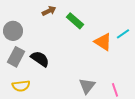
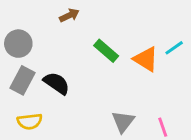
green rectangle: (75, 21) -> (106, 51), moved

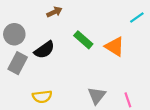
cyan line: (174, 48) -> (137, 18), moved
black semicircle: (57, 83) -> (44, 50), moved, turned 110
yellow semicircle: (30, 121) -> (42, 97), moved

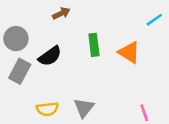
green rectangle: (83, 40) -> (94, 45), turned 42
gray triangle: (97, 95) -> (84, 108), moved

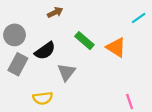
green rectangle: (94, 45) -> (84, 41), turned -42
gray triangle: (84, 108) -> (66, 72), moved

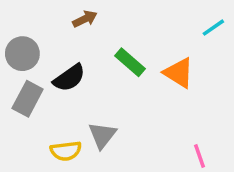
gray triangle: (66, 72) -> (102, 135), moved

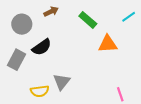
gray circle: (22, 54) -> (22, 24), moved
green rectangle: (130, 62) -> (88, 20), moved
orange triangle: (179, 73) -> (108, 44), turned -36

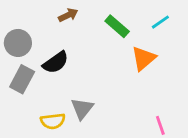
cyan line: (129, 17) -> (160, 22), moved
gray circle: (22, 24) -> (18, 43), moved
orange triangle: (108, 44) -> (144, 58), turned -36

